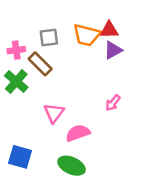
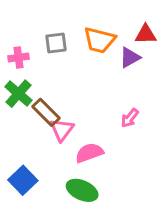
red triangle: (109, 30) -> (146, 34), moved
brown rectangle: (40, 64) -> (46, 112), moved
blue square: (20, 157) -> (23, 180), turned 30

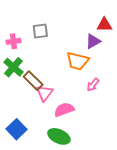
orange trapezoid: (99, 40) -> (78, 61), moved

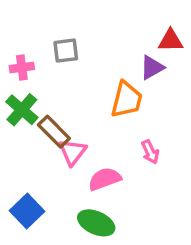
orange trapezoid: (78, 61) -> (127, 100), turned -90
pink arrow: (93, 85) -> (150, 152), moved, turned -64

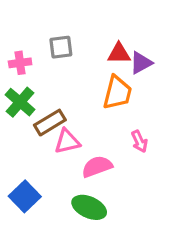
red triangle: (171, 40) -> (119, 53), moved
brown rectangle: (54, 132) -> (50, 123), turned -76
pink triangle: (73, 152) -> (67, 141), turned 40

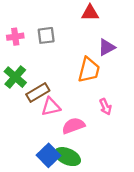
red triangle: (119, 53) -> (90, 13), moved
pink cross: (20, 63) -> (15, 37), moved
blue square: (25, 196) -> (48, 155), moved

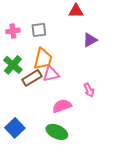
orange trapezoid: (89, 70) -> (43, 59), moved
pink triangle: (51, 107) -> (51, 74), moved
blue square: (48, 155) -> (15, 128), moved

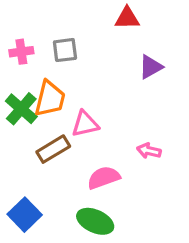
orange trapezoid: (43, 59) -> (50, 99), moved
brown rectangle: (32, 78) -> (53, 149), moved
pink arrow: (89, 90) -> (149, 151), turned 128

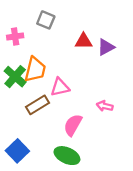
red triangle: (127, 18) -> (83, 41), moved
gray square: (65, 50) -> (46, 20), moved, turned 30
pink semicircle: (104, 178) -> (73, 125), turned -40

